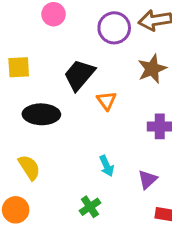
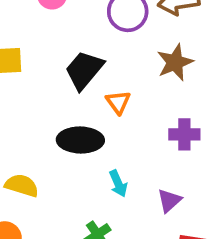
black ellipse: (41, 114) -> (80, 140), moved
yellow semicircle: (29, 167) -> (22, 185), turned -40

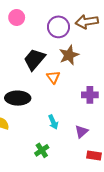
brown star: (175, 62) -> (69, 55), moved
black ellipse: (80, 140) -> (18, 98), moved

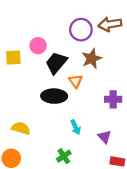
pink circle: (17, 17) -> (38, 46), moved
black ellipse: (18, 98) -> (54, 96), moved
purple triangle: (81, 132) -> (105, 137), turned -32

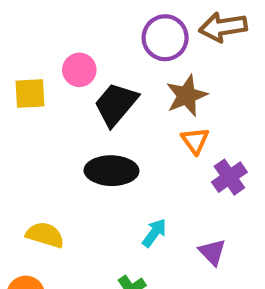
orange triangle: (76, 81) -> (195, 141), moved
purple cross: (113, 99) -> (229, 177), turned -35
cyan arrow: (76, 127) -> (154, 233), turned -120

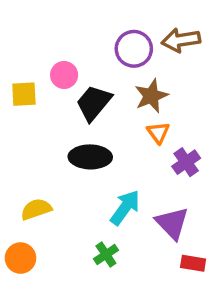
cyan arrow: (154, 233) -> (125, 207), size x1.5
yellow semicircle: (45, 235) -> (36, 209), turned -36
purple triangle: (212, 252) -> (172, 223), size x1.5

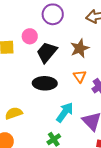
purple circle: (134, 49) -> (53, 14), moved
orange triangle: (158, 133) -> (80, 76), moved

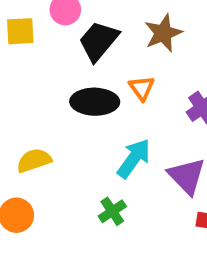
orange triangle: (80, 76) -> (142, 88), moved

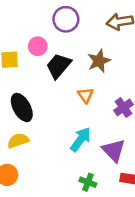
black ellipse: (95, 102) -> (22, 107), moved, turned 60
green cross: (112, 211) -> (88, 182), moved, turned -35

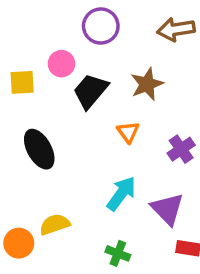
yellow semicircle: (18, 141) -> (55, 224), moved
green cross: (88, 182) -> (118, 253), moved

